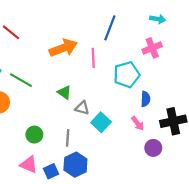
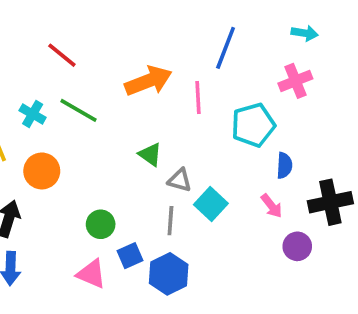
green line: (21, 80) -> (79, 110), moved
gray line: (68, 138) -> (170, 221), moved
blue square: (51, 171) -> (130, 256), moved

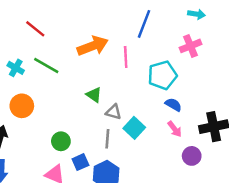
blue semicircle: (284, 165) -> (173, 105), moved, turned -63

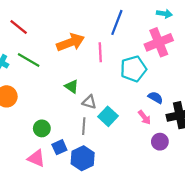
pink cross: (190, 46) -> (159, 42), size x1.4
blue semicircle: (173, 105) -> (155, 98), moved

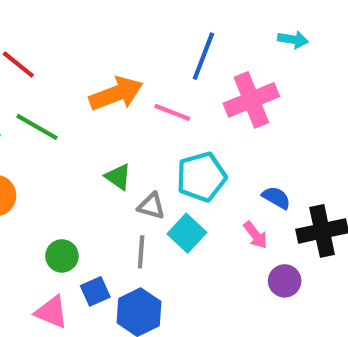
pink cross: (159, 42) -> (251, 100), moved
pink line: (100, 52) -> (172, 112), turned -66
cyan pentagon: (133, 69) -> (201, 177), moved

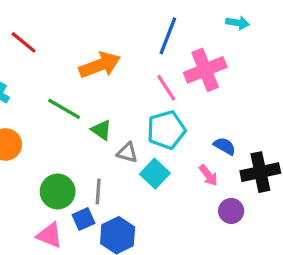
pink line: (172, 112) -> (166, 88), moved, turned 36
green line: (37, 127) -> (64, 109), moved
gray line: (141, 252) -> (98, 191), moved
green circle: (62, 256) -> (58, 191), size x1.4

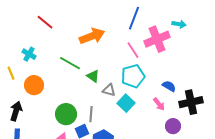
cyan arrow: (238, 23) -> (179, 24), moved

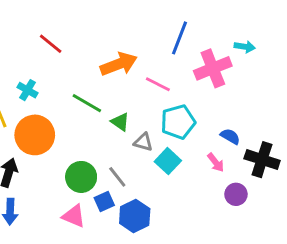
pink line: (133, 50) -> (158, 84), moved, turned -30
orange circle: (34, 85) -> (35, 135), size x1.4
black cross: (191, 102) -> (262, 160), turned 30
gray line: (91, 114) -> (117, 177), turned -42

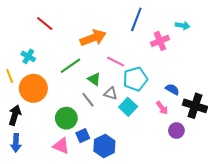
pink cross: (213, 68) -> (160, 41), size x0.7
pink line: (158, 84) -> (116, 62), moved
green line: (87, 103) -> (70, 66), turned -65
gray line: (117, 177) -> (88, 100), moved

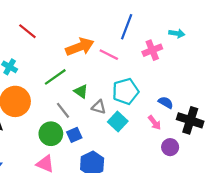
pink line: (116, 62) -> (109, 55), moved
gray line: (88, 100) -> (63, 110), moved
blue square: (83, 136) -> (74, 135), moved

